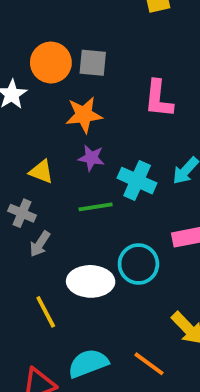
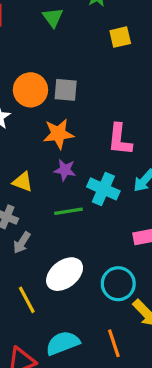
pink L-shape: (159, 99) -> (120, 140), moved
cyan circle: (138, 264) -> (118, 284), moved
white ellipse: (91, 281) -> (65, 274), turned -39
orange line: (149, 364) -> (114, 343), turned 36

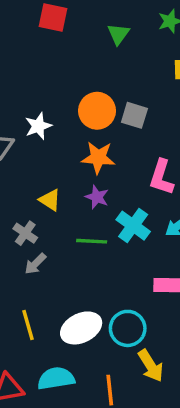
orange circle: (30, 90) -> (97, 111), moved
gray square: (66, 90) -> (134, 115), moved
white ellipse: (65, 274) -> (81, 328), moved

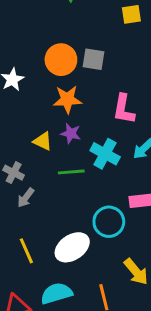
yellow triangle: (50, 200) -> (43, 141), moved
cyan circle: (128, 328) -> (109, 222), moved

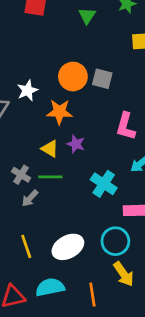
orange star: (67, 99) -> (59, 112), moved
cyan cross: (105, 154) -> (104, 184), moved
green line: (71, 172) -> (50, 177), moved
cyan circle: (109, 222) -> (115, 241), moved

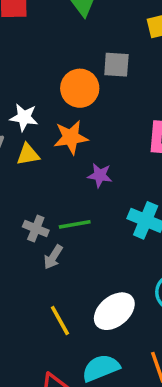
gray square: (102, 79) -> (116, 65), moved
white star: (27, 91) -> (24, 117), turned -30
yellow triangle: (50, 149) -> (28, 154), moved, turned -30

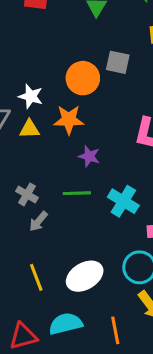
green line: (75, 224) -> (77, 193), moved

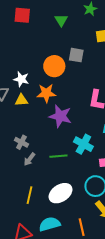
purple star: (89, 156) -> (60, 116), size x1.6
green line: (77, 193) -> (58, 156), moved
yellow line: (36, 277) -> (30, 195), turned 36

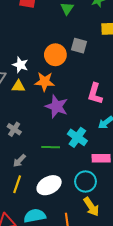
gray arrow: (29, 159) -> (19, 161), moved

